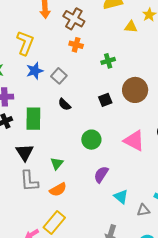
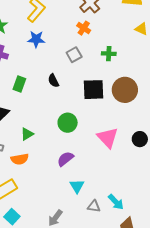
gray square: (59, 76) -> (74, 55), moved
black square: (105, 100) -> (93, 90), size x1.6
green rectangle: (33, 119) -> (19, 84), size x0.7

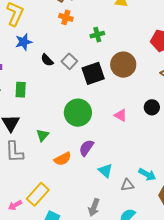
gray square: (74, 55) -> (69, 61), moved
black semicircle: (53, 81) -> (47, 60), moved
green circle: (68, 123) -> (78, 113), size x1.4
pink triangle: (108, 138) -> (121, 115), size x0.6
orange semicircle: (20, 159) -> (63, 159), moved

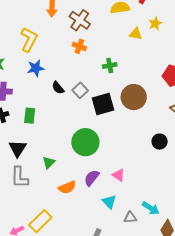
pink triangle: (121, 115) -> (119, 175), moved

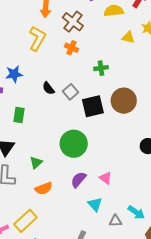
yellow L-shape: (29, 40) -> (37, 39), moved
blue star: (36, 68) -> (14, 74), moved
orange semicircle: (67, 187) -> (44, 188), moved

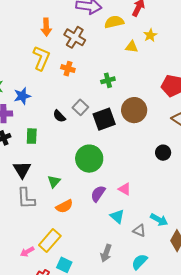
orange cross: (72, 48) -> (68, 69), moved
black semicircle: (48, 88) -> (59, 116), moved
gray triangle: (115, 221) -> (139, 230), turned 32

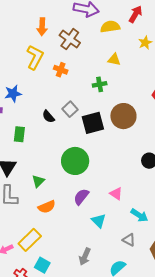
yellow triangle: (132, 47) -> (114, 59), moved
pink triangle: (125, 189) -> (116, 194), moved
cyan arrow: (159, 220) -> (139, 215), moved
gray triangle: (139, 230) -> (129, 240), moved

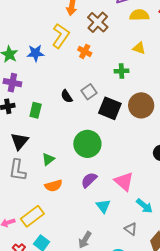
blue star: (13, 94) -> (35, 53), moved
black square: (93, 123) -> (110, 108), turned 30
pink triangle: (116, 194) -> (124, 181), size x1.5

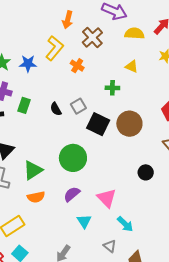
green rectangle: (36, 110) -> (24, 105), moved
green triangle: (48, 159) -> (33, 170), size x1.5

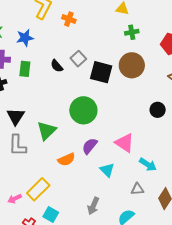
blue star: (28, 64) -> (25, 38), moved
green cross: (112, 88) -> (132, 32), moved
orange semicircle: (36, 197) -> (66, 159), moved
gray triangle: (110, 246) -> (137, 189), turned -32

